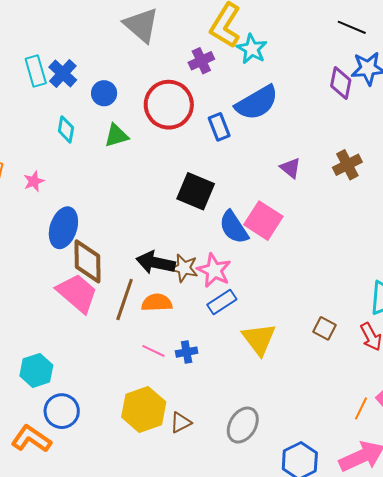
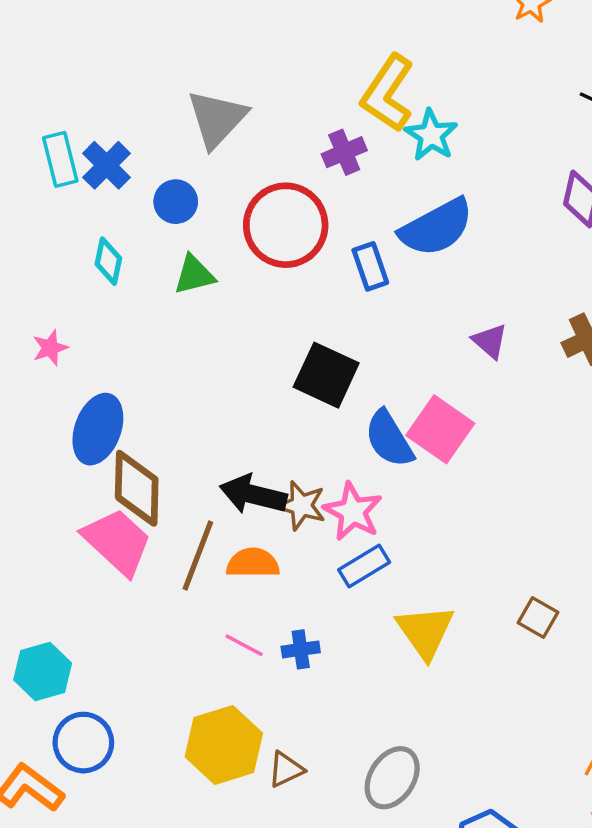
gray triangle: (141, 25) -> (217, 119), moved, turned 30

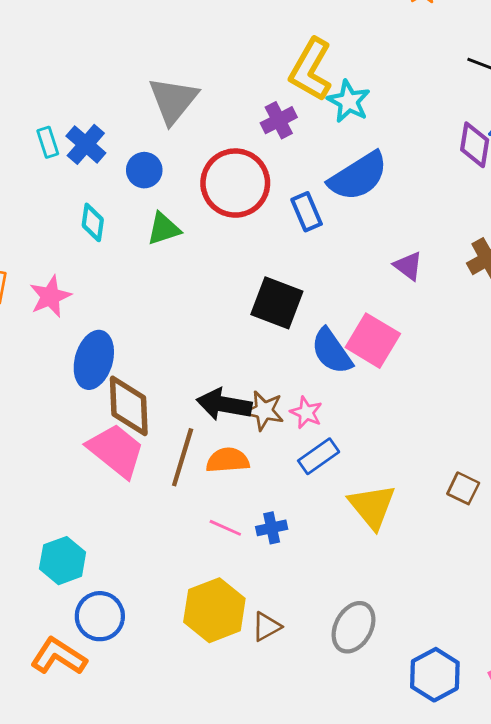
cyan rectangle: (60, 159) -> (48, 142), size x0.7
pink star: (50, 348) -> (50, 296), size x1.4
pink star: (353, 511) -> (306, 412), size x0.7

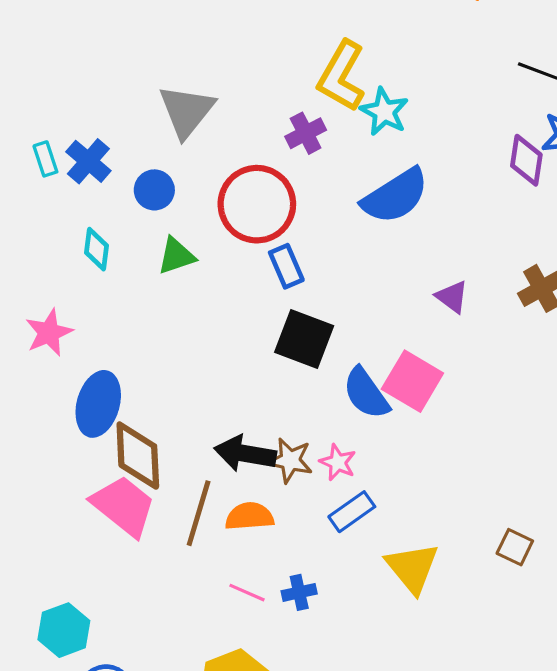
blue rectangle: (307, 212) -> (286, 266), moved

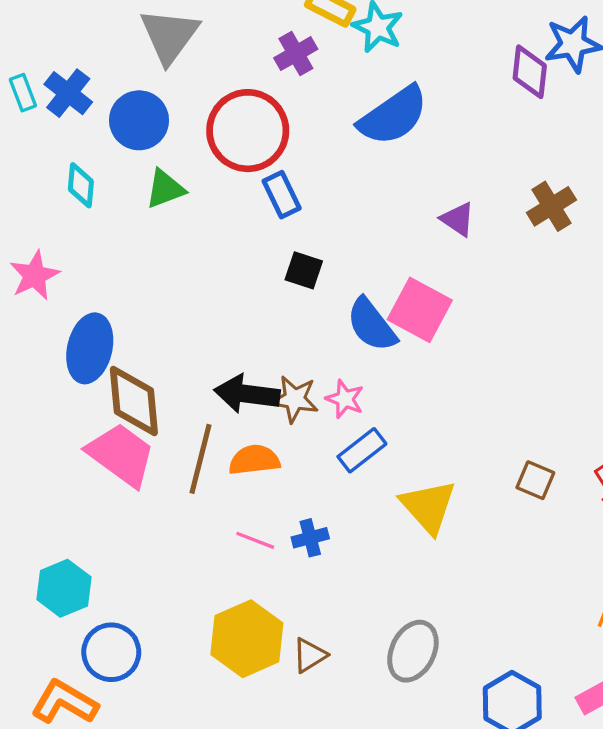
blue circle: (154, 190) -> (139, 120), size x1.4
black square: (304, 339) -> (304, 270), size x0.6

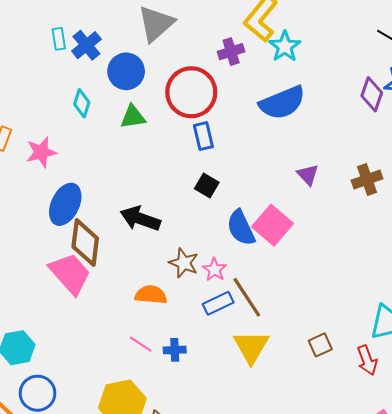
black arrow: (247, 394) -> (140, 219), moved
brown line: (200, 459) -> (247, 297), moved, turned -60
brown square: (535, 480) -> (320, 345), turned 30

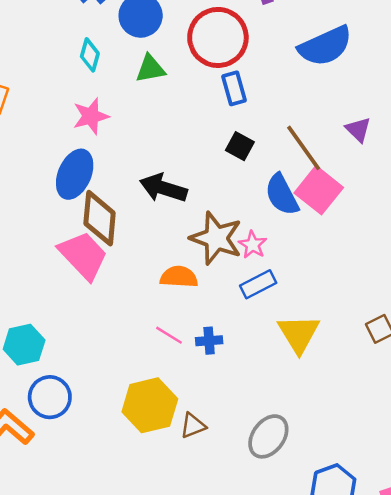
pink star: (41, 152) -> (91, 116), moved
brown star: (184, 263) -> (216, 238), size x1.5
brown line: (247, 297) -> (304, 148), moved

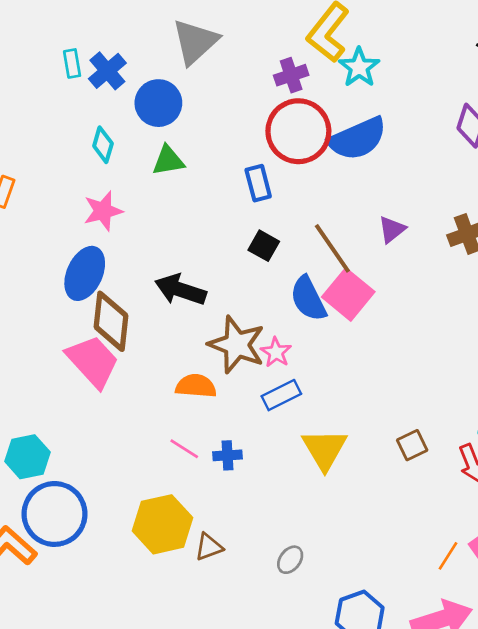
red circle: (218, 37) -> (298, 131), moved
purple triangle: (358, 130) -> (392, 229), turned 36
blue circle: (50, 397) -> (55, 514), size x1.4
gray ellipse: (268, 436) -> (290, 560), size x0.6

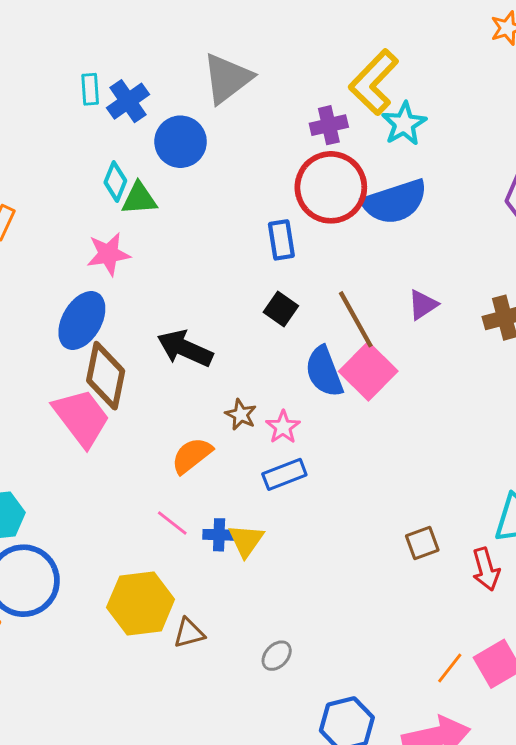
green triangle: (168, 161) -> (139, 199), moved
brown star: (237, 345) -> (241, 415), size x0.5
orange semicircle: (196, 386) -> (192, 455), turned -48
yellow triangle: (325, 449) -> (246, 540), moved, size x0.7

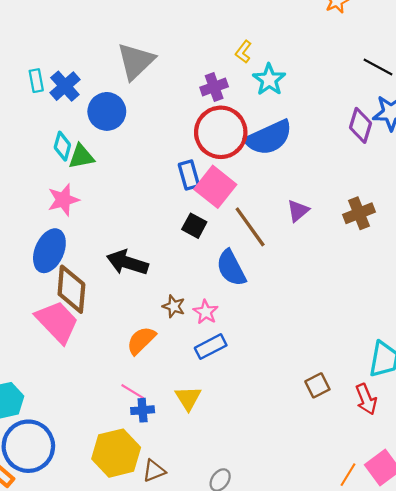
yellow L-shape: (374, 82) -> (243, 52), size x0.5
pink square: (368, 371) -> (215, 187), moved
blue cross: (219, 535) -> (143, 410), moved

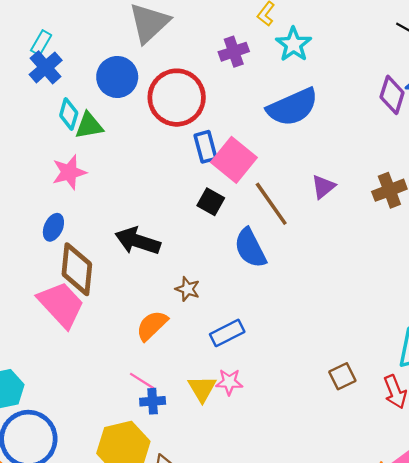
cyan rectangle: (36, 81) -> (41, 43), turned 40
blue cross: (65, 86) -> (46, 67), moved
red circle: (221, 132) -> (177, 98), moved
blue ellipse: (49, 251) -> (53, 227), size x0.6
pink star: (206, 312) -> (229, 382), moved, turned -30

